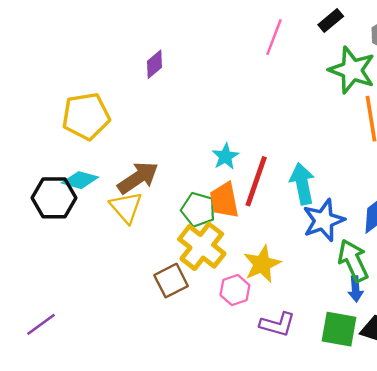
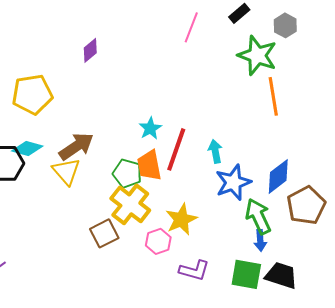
cyan arrow: (302, 184) -> (215, 151), size x0.7

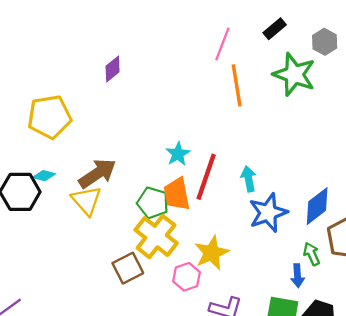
orange line: (273, 96) -> (237, 85), moved
cyan diamond: (27, 148) -> (44, 176), size x0.7
green arrow: (258, 216) -> (312, 254), moved, size x0.6

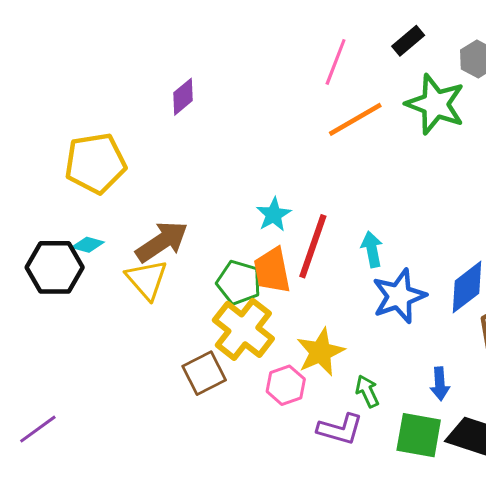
orange line: (237, 85) -> (355, 119), turned 69
green arrow: (312, 254) -> (367, 391), moved

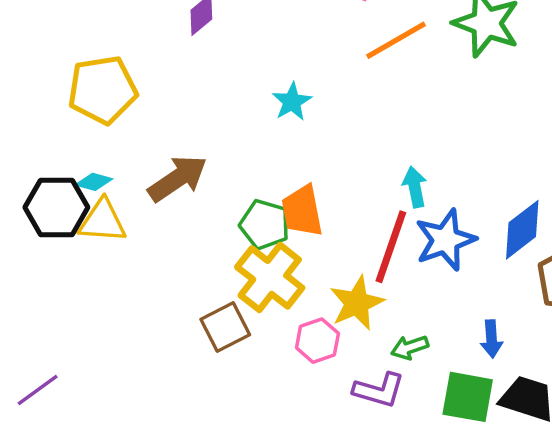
cyan star: (274, 215) -> (292, 102), moved
red line: (313, 246) -> (391, 247), moved
yellow triangle: (147, 279) -> (102, 221), moved, turned -45
green arrow: (367, 391) -> (410, 347), turned -84

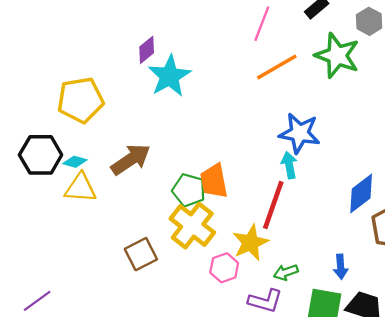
cyan star: (292, 102) -> (169, 76), moved, size x1.6
black hexagon: (56, 207) -> (41, 155), moved
blue star: (445, 240) -> (299, 133), moved, turned 30
brown square: (225, 327) -> (141, 254), moved

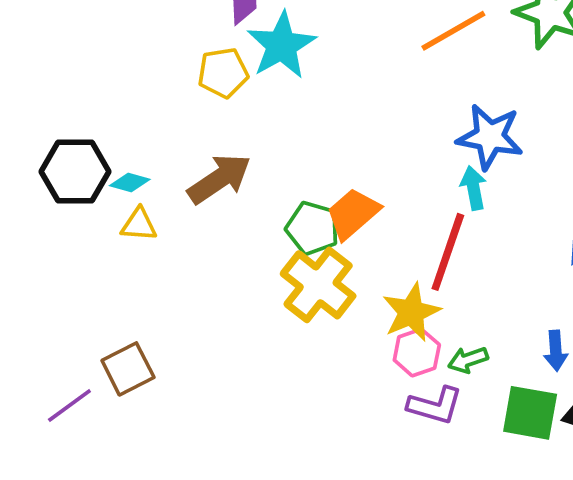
yellow pentagon: (80, 100) -> (223, 73), moved, size x0.7
orange trapezoid: (214, 181) -> (353, 214), turned 60
yellow triangle: (80, 188) -> (139, 225), size x0.7
brown square: (141, 254) -> (128, 369), moved
pink hexagon: (224, 268) -> (417, 352), moved

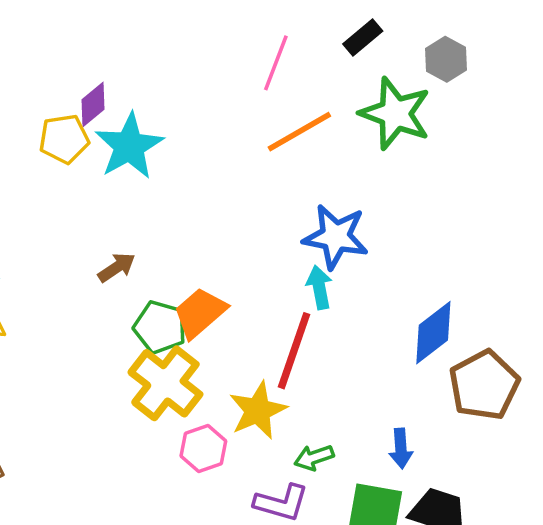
yellow pentagon: (223, 73) -> (64, 139), moved
brown arrow: (219, 179) -> (117, 267), moved, size x0.6
pink hexagon: (417, 352) -> (203, 448), moved

